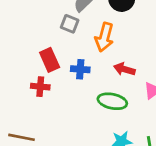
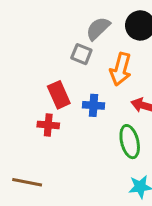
green ellipse: (112, 101) -> (130, 142), turned 64

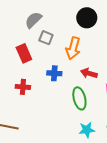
gray semicircle: (98, 28) -> (33, 20), moved
red rectangle: (59, 95) -> (24, 53), moved

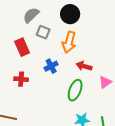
black circle: (87, 18) -> (70, 14), moved
blue cross: (54, 73) -> (51, 66), turned -32
green ellipse: (79, 98) -> (75, 90), turned 35

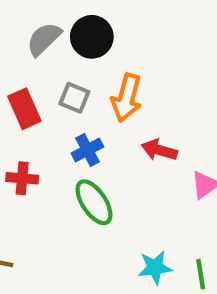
black circle: (70, 14) -> (92, 37), moved
gray square: (43, 32) -> (74, 98), moved
green ellipse: (75, 90) -> (94, 202), moved, turned -55

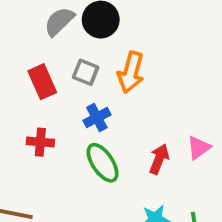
red arrow: (159, 150) -> (159, 159), moved, turned 96

